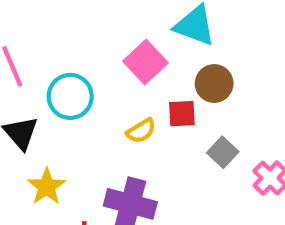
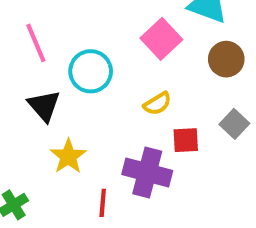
red square: (182, 114) -> (186, 140), moved

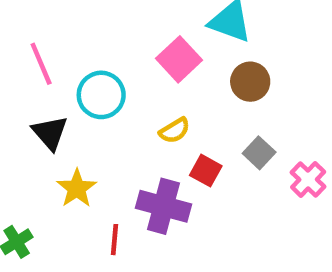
red square: (186, 140) -> (206, 171), turned 32

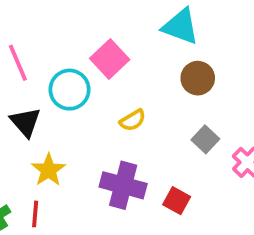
pink square: (179, 59) -> (110, 59), moved
red square: (206, 171) -> (177, 201), moved
red line: (114, 240) -> (35, 214), moved

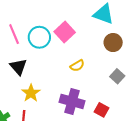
cyan circle: (70, 90) -> (39, 37), moved

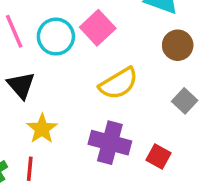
yellow semicircle: (77, 66) -> (119, 83), size x1.6

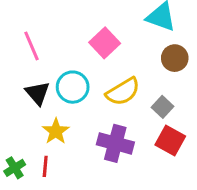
cyan circle: (56, 37) -> (73, 87), moved
gray square: (185, 101) -> (163, 107), moved
red square: (159, 157) -> (170, 140), moved, size x1.4

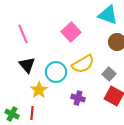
cyan circle: (73, 87) -> (56, 72), moved
purple cross: (115, 143) -> (78, 98), size x0.6
green cross: (15, 168) -> (12, 114), turned -32

